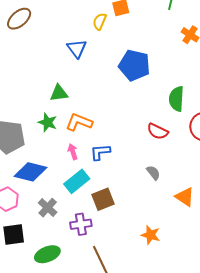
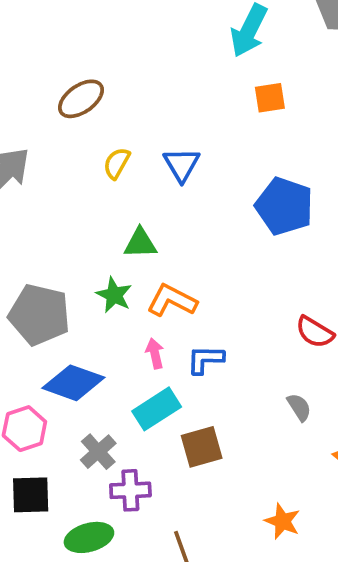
yellow semicircle: (100, 21) -> (117, 163), moved
purple cross: (81, 224) -> (130, 490), moved

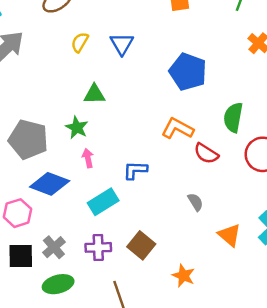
orange L-shape: (172, 300) -> (177, 129), moved
pink arrow: (155, 353) -> (88, 158), moved
brown square: (202, 447) -> (141, 245), moved, turned -36
gray cross: (98, 452) -> (54, 247), moved
purple cross: (130, 490) -> (98, 247), moved

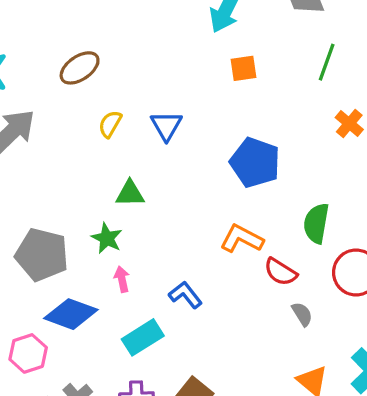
blue L-shape: (135, 170) -> (185, 295), turned 50
gray semicircle: (195, 202) -> (302, 314), moved

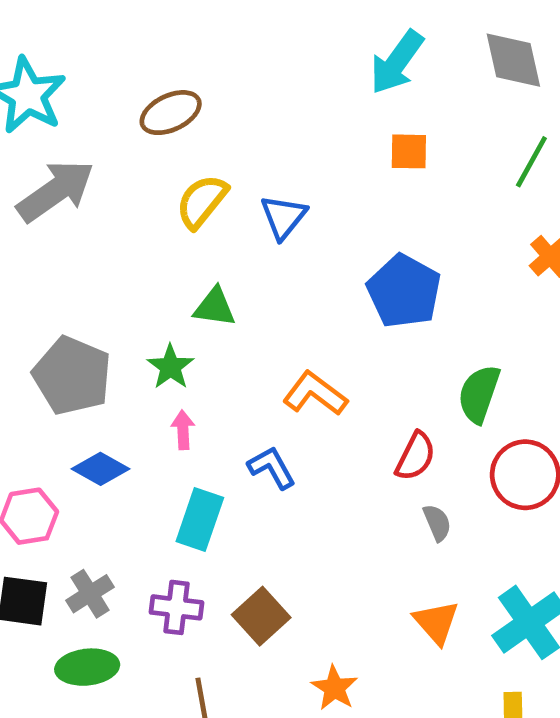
yellow semicircle: (110, 124) -> (202, 201), size x1.4
orange L-shape: (242, 239) -> (315, 394), moved
red semicircle: (280, 272) -> (415, 456), turned -104
blue diamond: (71, 314) -> (101, 469), size x0.7
cyan rectangle: (143, 337) -> (200, 520), turned -48

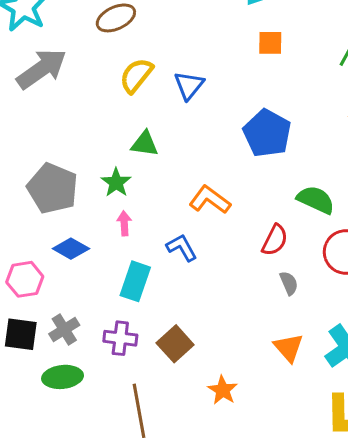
green semicircle: (479, 394) -> (316, 200), turned 96

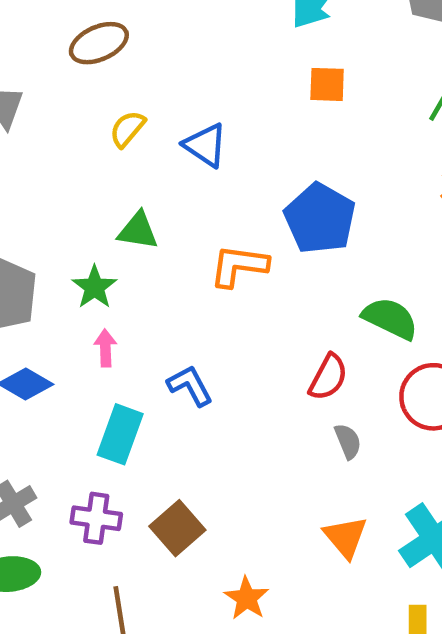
yellow semicircle: (136, 75) -> (127, 129), size x0.7
blue triangle: (189, 85) -> (205, 145), turned -36
orange L-shape: (210, 200) -> (239, 266), moved, turned -30

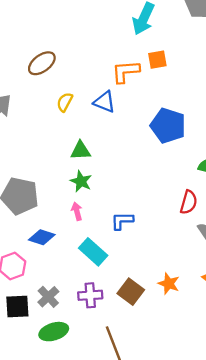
orange L-shape: (239, 266) -> (126, 72), moved
green star: (94, 287) -> (81, 181), moved
blue L-shape: (190, 386) -> (122, 221), turned -50
cyan rectangle: (120, 434) -> (93, 252), turned -56
orange star: (247, 598) -> (169, 284), moved

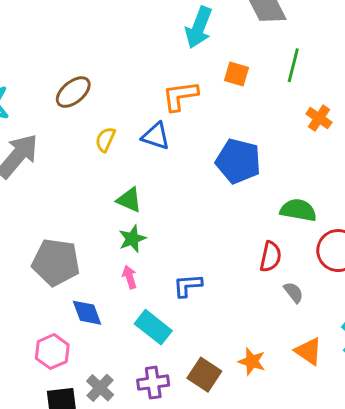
orange square: (157, 60) -> (236, 74), moved, turned 30
green triangle: (80, 151) -> (129, 200), turned 30
green star: (81, 181) -> (132, 239), turned 30
blue diamond: (42, 237) -> (87, 313), turned 55

